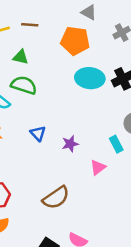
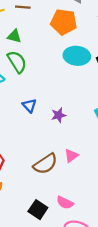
green semicircle: (24, 85) -> (17, 62), turned 40
pink triangle: (98, 167) -> (71, 156), moved

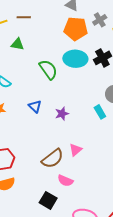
orange pentagon: (64, 22) -> (76, 29), moved
green semicircle: (17, 62) -> (48, 69), moved
pink semicircle: (65, 203) -> (65, 181), moved

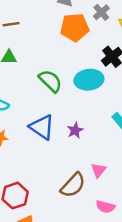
cyan ellipse: (75, 59) -> (89, 80), moved
blue triangle: (35, 106) -> (42, 127), size x1.6
pink semicircle: (65, 181) -> (105, 207), moved

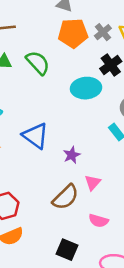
gray cross: (101, 12) -> (103, 32), moved
green semicircle: (50, 81) -> (38, 63), moved
purple star: (75, 130) -> (72, 155), moved

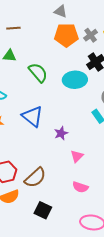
green semicircle: (38, 63) -> (38, 73), moved
brown semicircle: (66, 197) -> (35, 178), moved
black square: (67, 250) -> (43, 210), moved

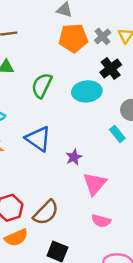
green semicircle: (38, 73) -> (42, 85), turned -110
pink triangle: (77, 156) -> (95, 184), size x1.5

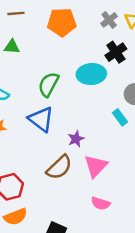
orange pentagon: (73, 38) -> (62, 22), moved
green semicircle: (42, 85) -> (49, 84), moved
brown semicircle: (46, 213) -> (59, 167), moved

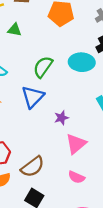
blue triangle: (41, 119) -> (33, 97), turned 30
brown semicircle: (59, 167) -> (33, 167), moved

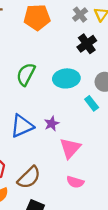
cyan ellipse: (82, 62) -> (66, 78), moved
blue triangle: (33, 97) -> (22, 126), moved, turned 30

